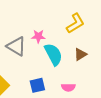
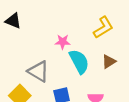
gray triangle: (16, 46) -> (38, 71), moved

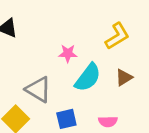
cyan semicircle: (79, 62) -> (88, 77), turned 65

